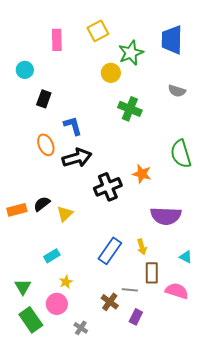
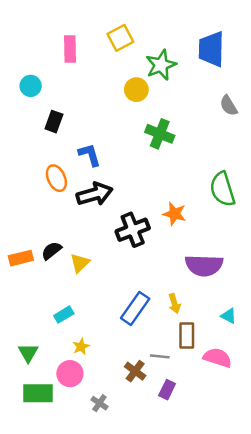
gray semicircle: (177, 91) -> (229, 106), moved, turned 42
green rectangle: (31, 320) -> (38, 393), turned -55

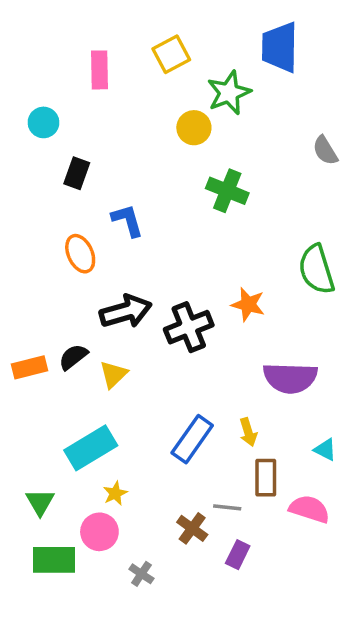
blue trapezoid: (211, 49) -> (280, 47), moved
black arrow: (95, 194) -> (126, 311), moved
cyan rectangle: (64, 315) -> (91, 448), size x1.8

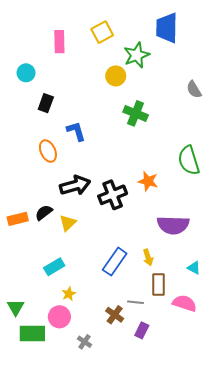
cyan rectangle: (91, 448) -> (54, 267), size x0.7
green triangle: (40, 502) -> (16, 307), moved

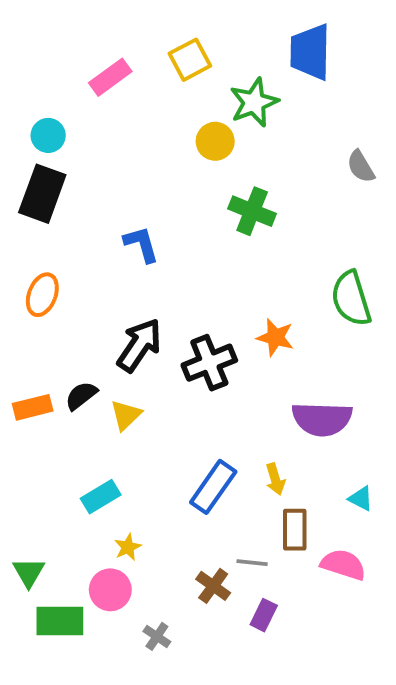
pink rectangle: (59, 42) -> (110, 77), turned 55
black rectangle: (46, 103) -> (42, 194), moved, size x1.6
orange ellipse: (48, 151) -> (42, 295), moved, turned 45
black arrow: (75, 185) -> (139, 345), turned -40

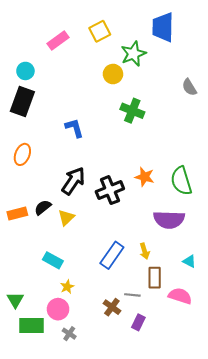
green semicircle: (351, 299) -> (181, 181), moved
cyan rectangle: (101, 497) -> (53, 260), turned 60
gray cross: (157, 636) -> (69, 334), moved

